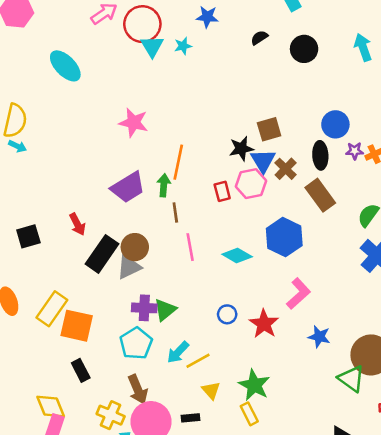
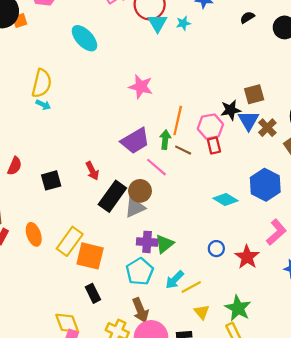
pink hexagon: (251, 184) -> (210, 127), moved
brown line: (175, 212) -> (183, 150), moved, turned -56
pink line: (190, 247) -> (156, 167), moved, turned -40

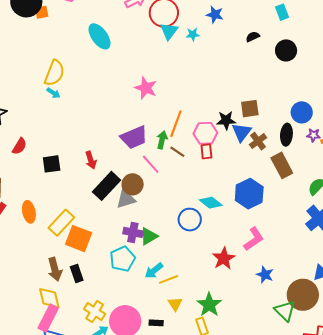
blue circle: (216, 249) -> (190, 220), moved, size x1.5
brown arrow: (140, 310) -> (55, 269), moved

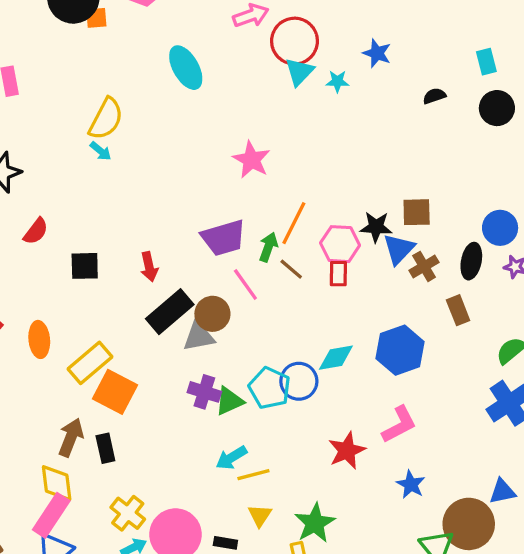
black circle: (286, 50) -> (497, 108), moved
brown rectangle: (282, 165) -> (458, 310), size x0.7
cyan diamond: (211, 203) -> (336, 358), turned -55
cyan pentagon: (122, 259) -> (270, 388), moved, turned -30
brown arrow: (55, 269) -> (71, 437), turned -150

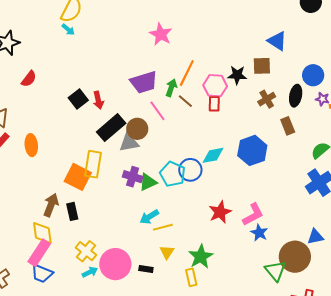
blue triangle: (399, 249) -> (277, 41), moved, turned -40
black square: (85, 266) -> (78, 99), moved, turned -36
yellow rectangle: (90, 363) -> (93, 164), moved, turned -40
pink L-shape: (399, 425) -> (253, 214), moved

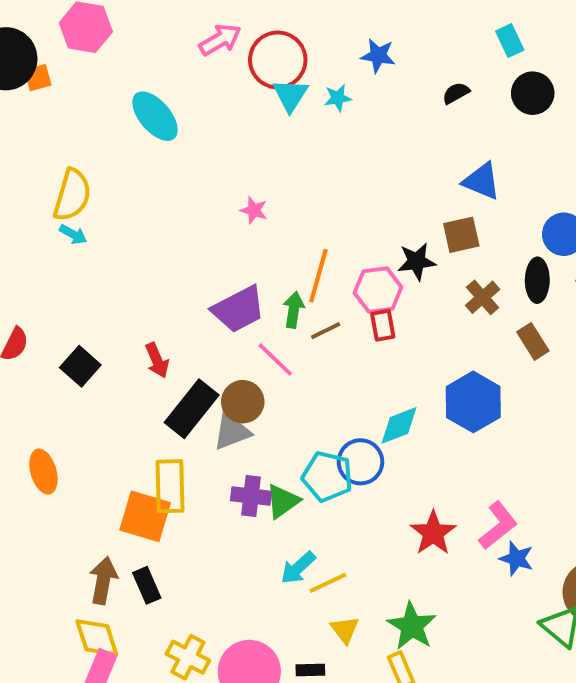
pink star: (161, 34) -> (254, 210), size x0.6
black square: (78, 99) -> (80, 366), moved
brown line: (185, 101) -> (326, 331), turned -56

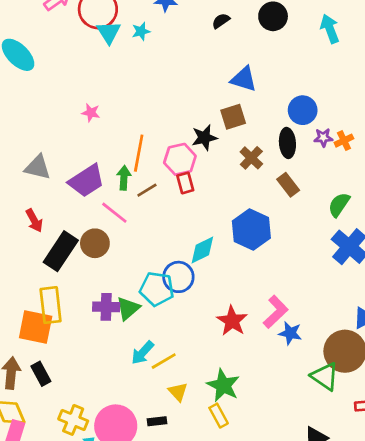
gray triangle: (232, 431) -> (38, 167), moved, turned 40

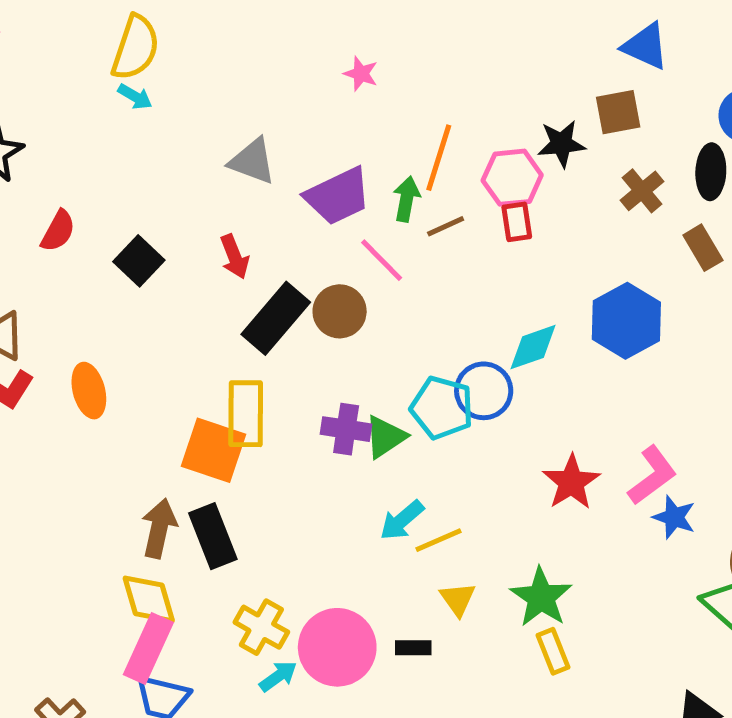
black rectangle: (41, 374) -> (213, 536), size x1.4
yellow rectangle: (219, 416) -> (553, 651), moved

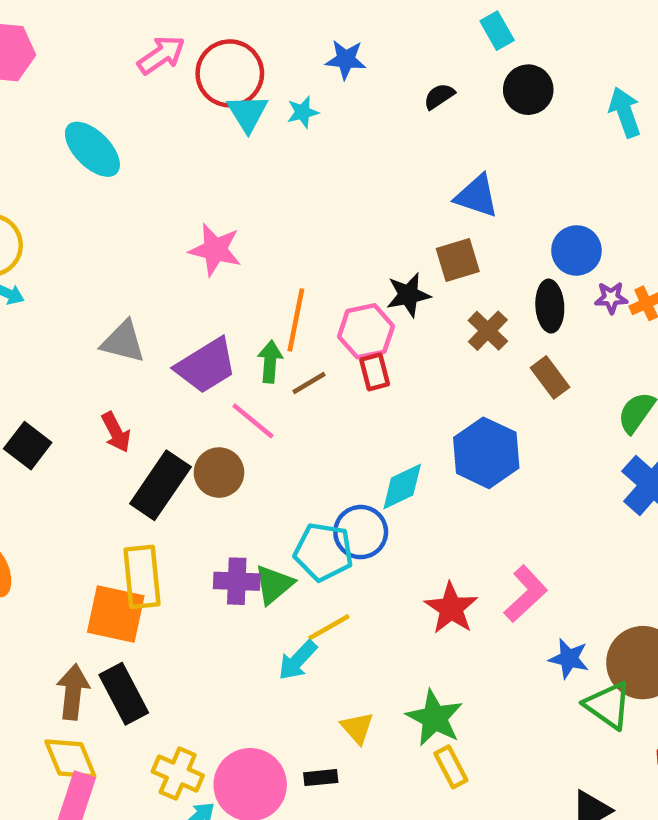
pink star: (361, 74) -> (215, 250), size x1.6
blue star: (674, 517) -> (569, 659), moved
yellow line: (438, 540) -> (329, 627), moved

